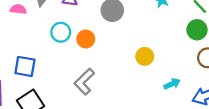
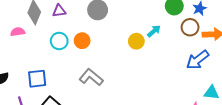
gray L-shape: (84, 82) -> (91, 77), turned 100
cyan arrow: (172, 84) -> (154, 31), moved

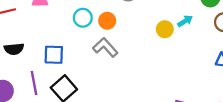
gray L-shape: (91, 77) -> (105, 47), moved

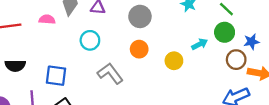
orange circle: (107, 21) -> (139, 49), moved
cyan arrow: (185, 21) -> (200, 44), moved

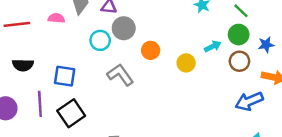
gray circle: (140, 16) -> (124, 28), moved
brown circle: (236, 60) -> (239, 61), moved

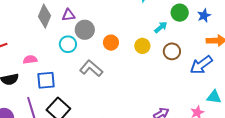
pink semicircle: (56, 18) -> (30, 60), moved
brown circle: (239, 61) -> (172, 51), moved

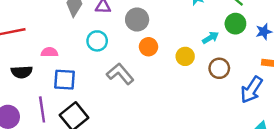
gray circle: (85, 30) -> (137, 20), moved
blue arrow: (201, 65) -> (252, 90), turned -30

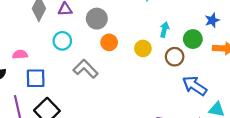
green circle: (235, 24) -> (193, 39), moved
cyan arrow: (210, 38) -> (164, 30), turned -40
blue arrow: (252, 90) -> (195, 86), moved, turned 95

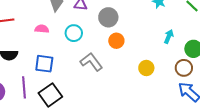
yellow circle: (143, 48) -> (146, 68), moved
pink semicircle: (20, 55) -> (42, 29), moved
brown circle: (175, 57) -> (184, 68), moved

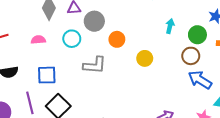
gray circle: (108, 17) -> (94, 21), moved
gray L-shape: (91, 62) -> (95, 65), turned 140
yellow circle: (146, 68) -> (145, 58), moved

